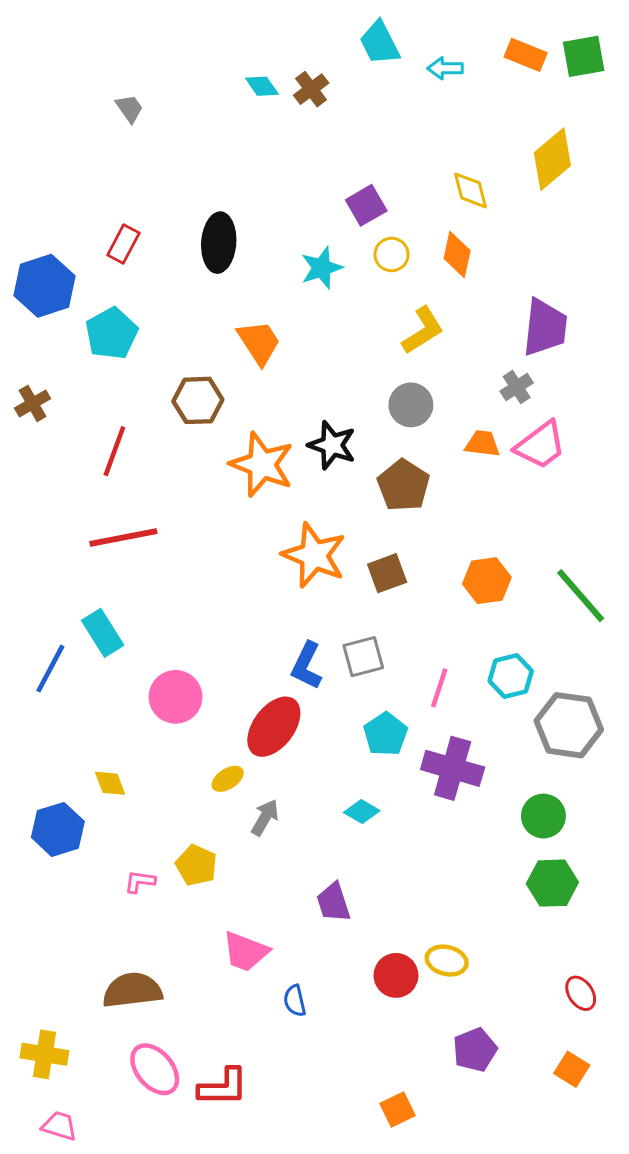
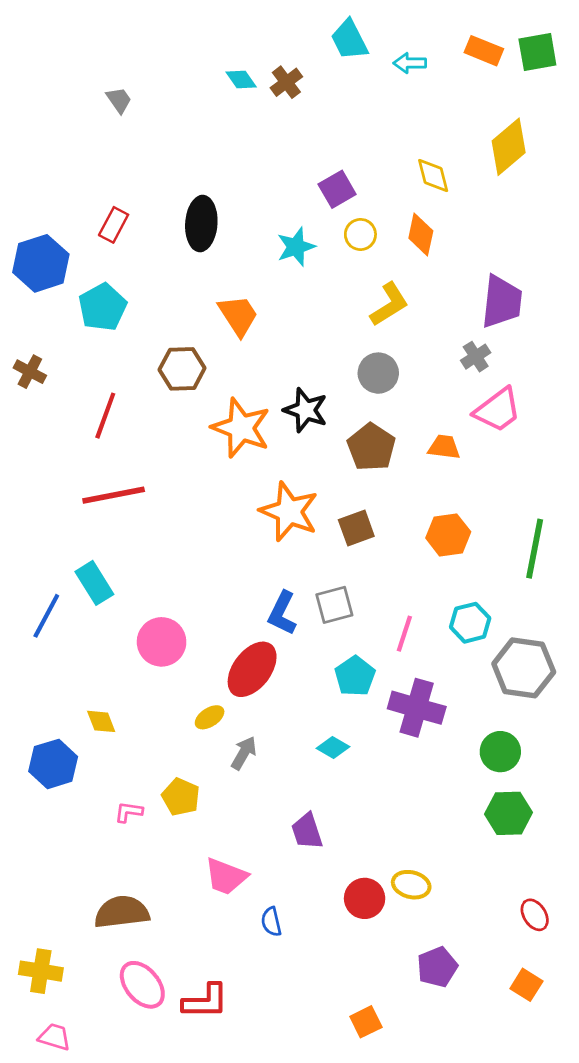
brown cross: (33, 403) -> (30, 372), turned -32
orange trapezoid: (482, 444) -> (444, 447), moved
green line: (581, 596) -> (535, 549), turned 52

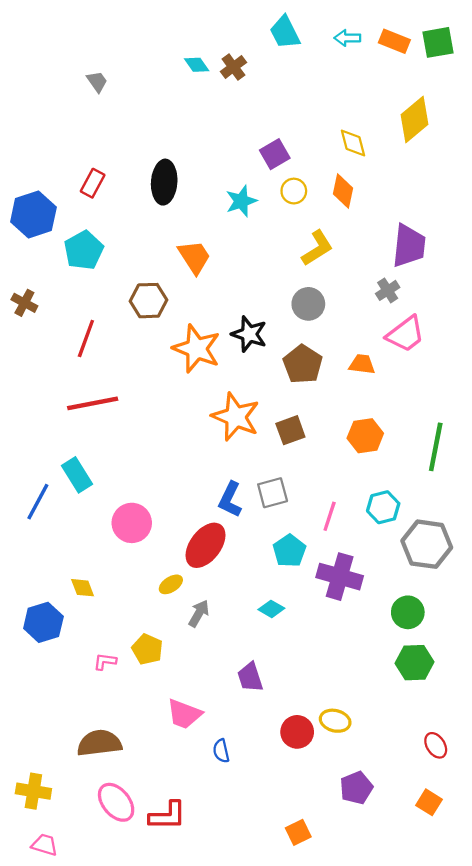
cyan arrow: (410, 63) -> (347, 38), moved

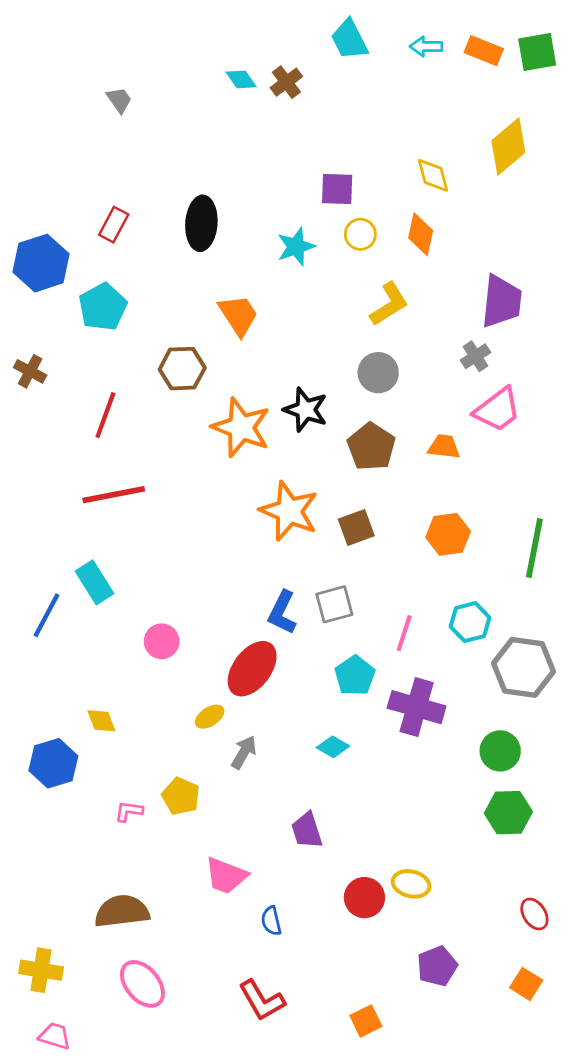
purple square: (275, 154) -> (337, 189), turned 32
pink circle: (132, 523) -> (162, 641), size x0.7
red L-shape: (168, 816) -> (262, 1000), moved, turned 60

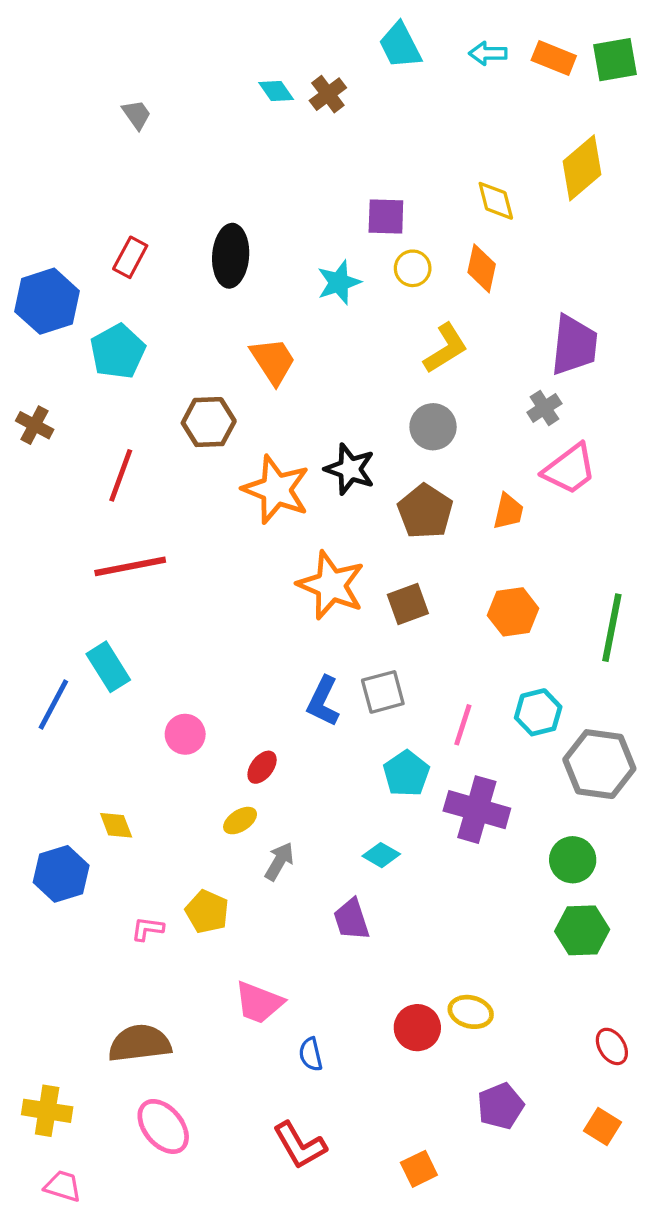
orange trapezoid: (444, 447) -> (508, 511), turned 96
red ellipse: (252, 669) -> (262, 767), moved, size x0.5
purple trapezoid: (307, 830) -> (351, 919), moved

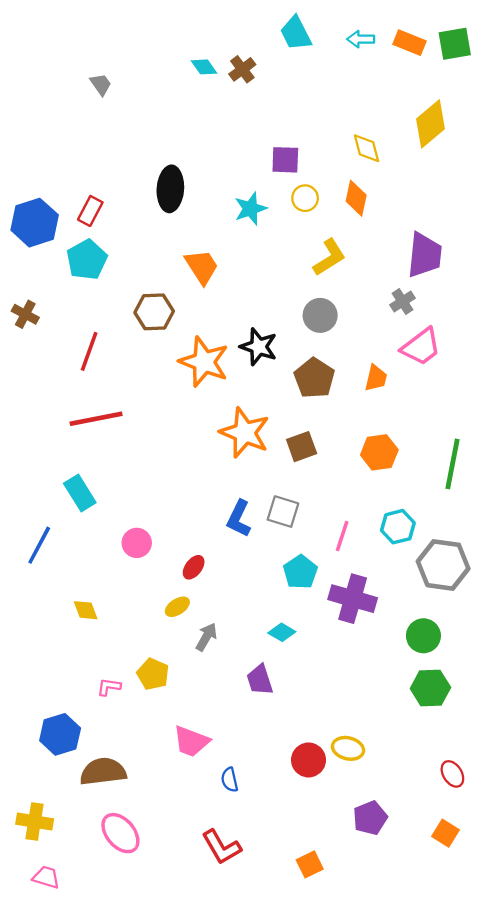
red rectangle: (130, 257) -> (90, 211), moved
gray square: (383, 692) -> (283, 512), turned 32
blue line: (53, 704) -> (39, 545), moved
blue hexagon: (61, 874) -> (60, 734), moved

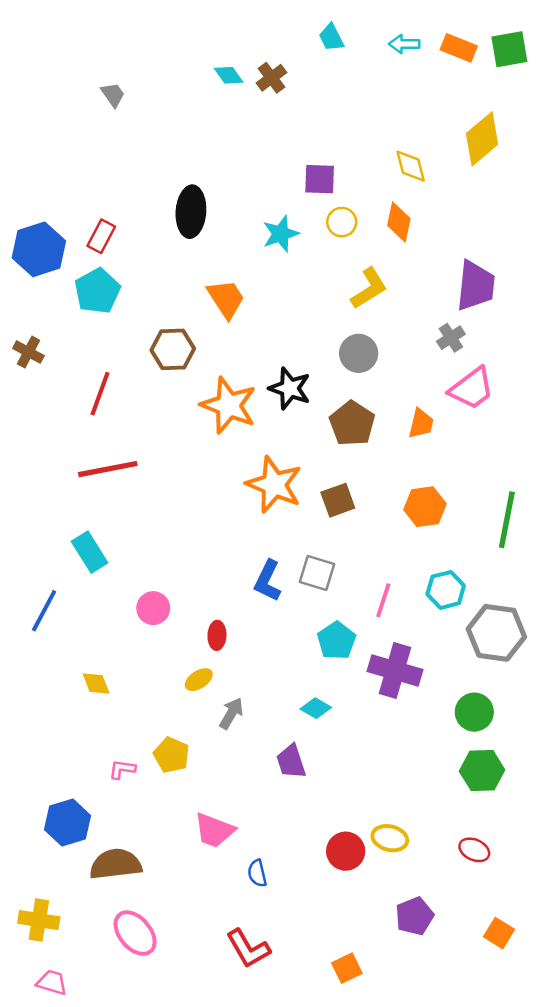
cyan trapezoid: (296, 33) -> (331, 37), size x0.7
red ellipse: (194, 567) -> (217, 635), turned -35
red ellipse: (452, 774) -> (474, 850), moved, turned -32

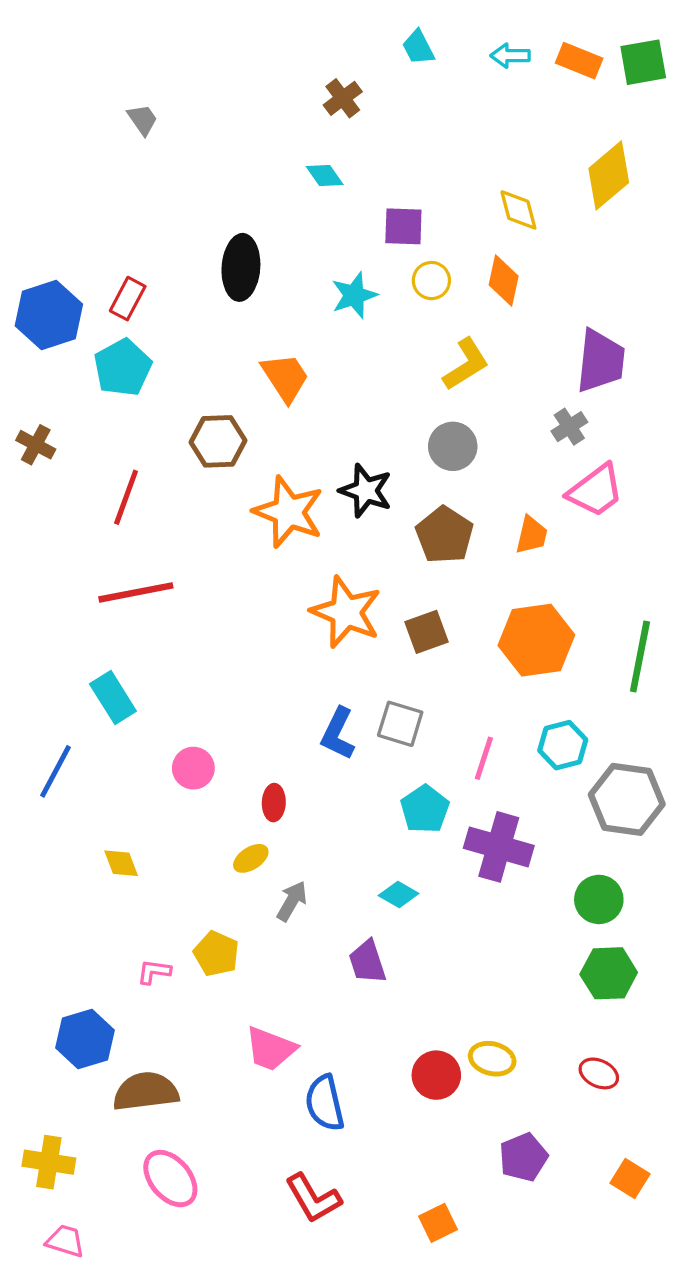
cyan diamond: (229, 75) -> (325, 175), moved
orange hexagon: (425, 507) -> (536, 640), size x1.4
blue semicircle: (257, 873) -> (325, 1103), size x1.6

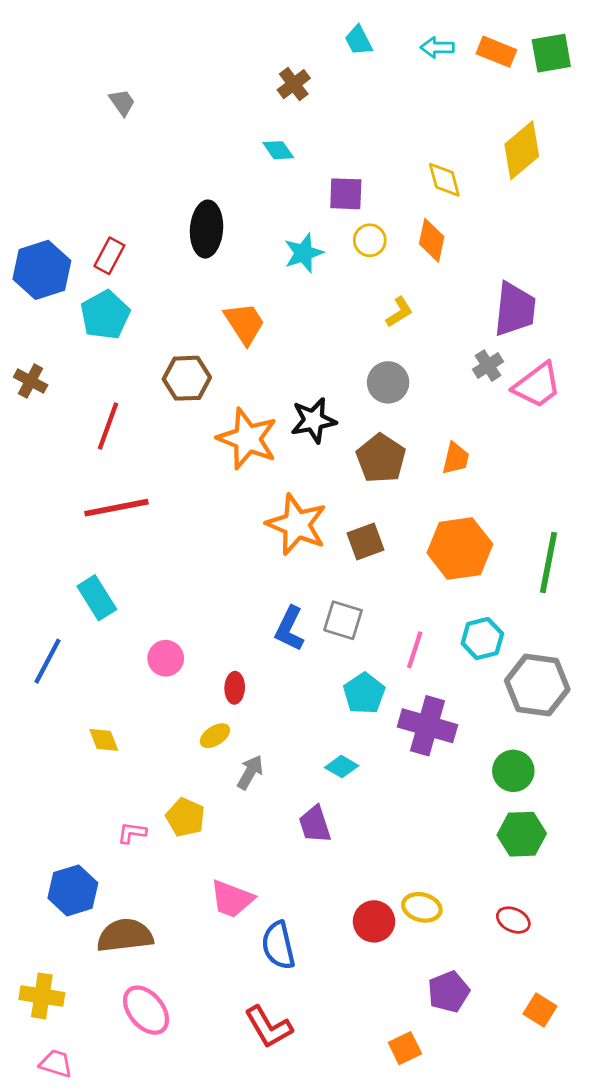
yellow L-shape: (466, 364) -> (399, 312), size x0.7
black star: (366, 491) -> (313, 420), turned -30
pink trapezoid: (596, 491) -> (537, 385), moved
orange square: (438, 1223) -> (405, 1048), moved

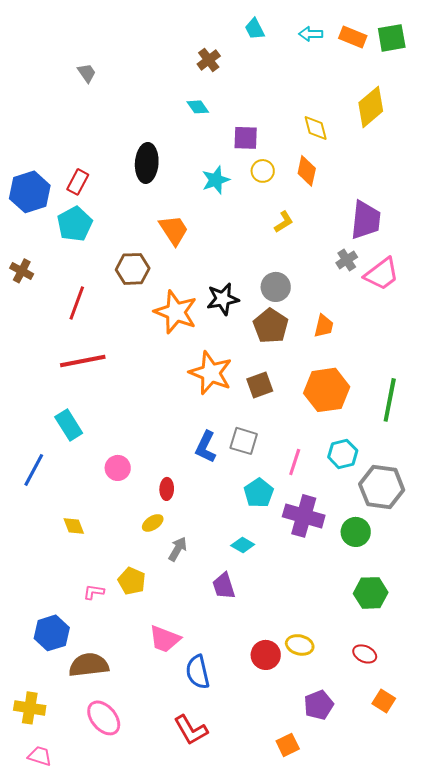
gray circle: (388, 382) -> (276, 287), moved
green circle: (513, 771) -> (356, 532), moved
orange square: (540, 1010) -> (384, 701), moved

